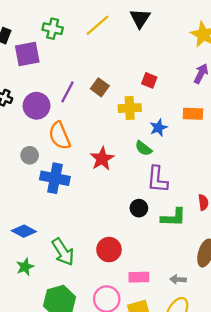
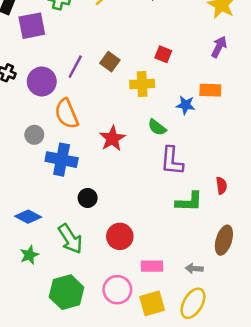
blue star: (158, 128) -> (185, 105), moved, turned 30
black circle: (139, 208) -> (88, 198), moved

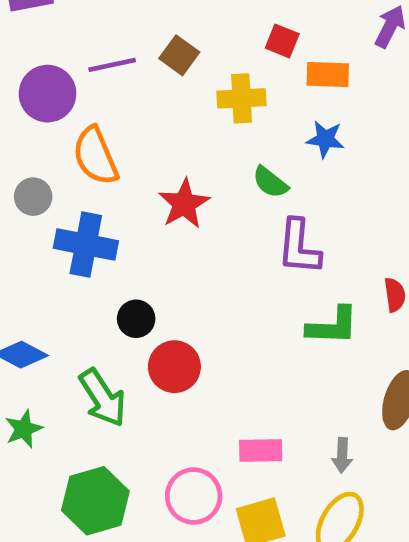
purple line: (75, 67) -> (112, 65), turned 50
orange rectangle: (210, 90) -> (328, 74), moved
red circle: (120, 236) -> (174, 367), moved
gray arrow: (194, 269) -> (342, 455), turned -91

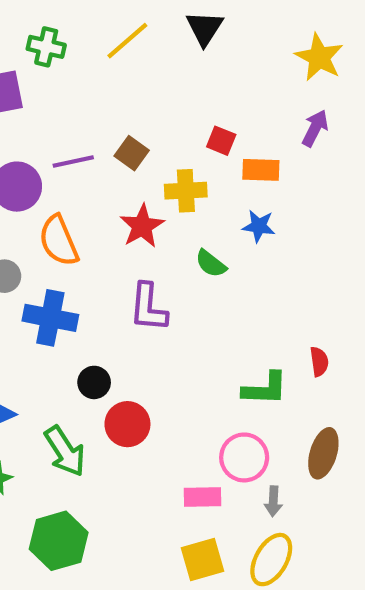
red star: (184, 204) -> (142, 226), moved
purple L-shape: (299, 247) -> (148, 307), moved
pink circle: (194, 496) -> (244, 457), moved

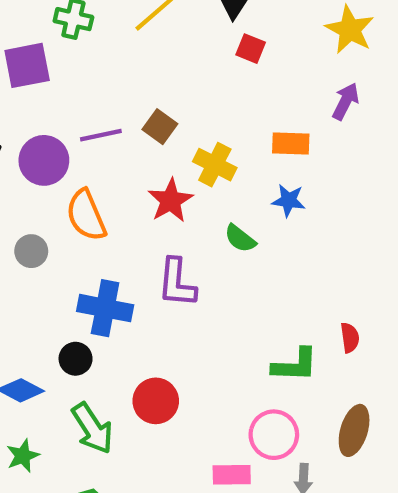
red square: (221, 141) -> (251, 49), moved
yellow cross: (186, 191) -> (215, 165), turned 30
blue cross: (50, 318) -> (105, 308), moved
black circle: (94, 382) -> (76, 359), moved

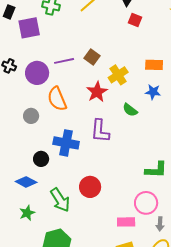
yellow cross: (215, 165) -> (118, 75), turned 30
black circle: (76, 359) -> (41, 159), moved

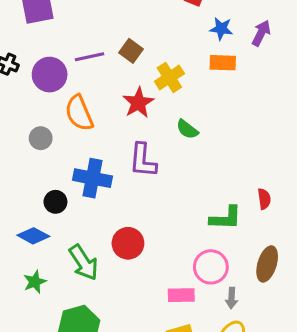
blue star: (153, 92) -> (221, 29), moved

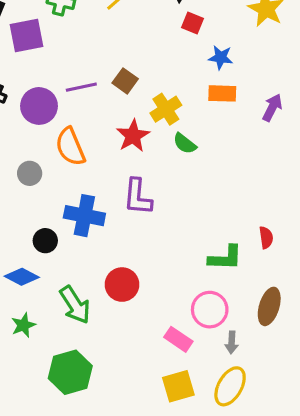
purple arrow: (261, 33) -> (272, 108), moved
green semicircle: (187, 129) -> (185, 144), moved
pink rectangle: (181, 295) -> (178, 339), turned 35

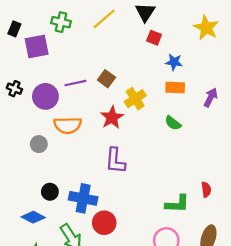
green semicircle: (185, 144) -> (173, 123), moved
orange semicircle: (70, 147) -> (68, 125), turned -68
blue cross: (84, 216) -> (83, 198), moved

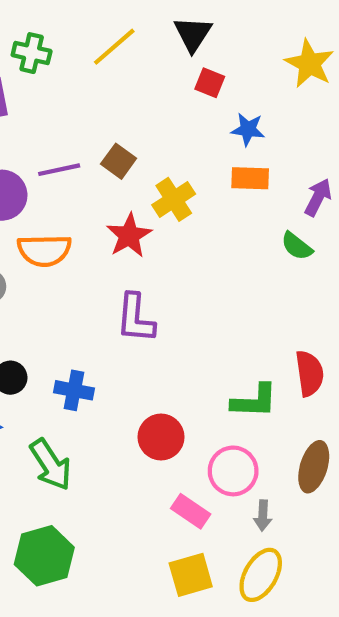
green semicircle: (173, 123) -> (297, 246), moved
red semicircle: (206, 190) -> (309, 373), size x1.5
blue cross: (83, 198) -> (74, 390), size x0.7
red circle: (104, 223) -> (161, 437), moved

